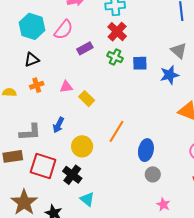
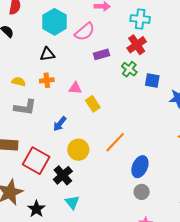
gray L-shape: (30, 132) -> (25, 107), moved

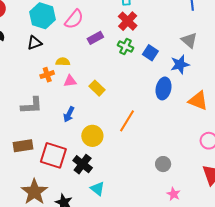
black triangle: (47, 54) -> (35, 43), moved
blue square: (152, 80) -> (150, 53), turned 35
yellow semicircle: (19, 82) -> (63, 62), moved
pink triangle: (75, 88) -> (70, 81), moved
blue ellipse: (140, 167) -> (164, 88), moved

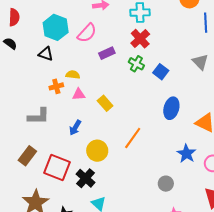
black triangle: (35, 43) -> (46, 54), turned 35
blue star: (180, 64) -> (186, 154), moved, turned -30
brown rectangle: (23, 146) -> (27, 156), turned -48

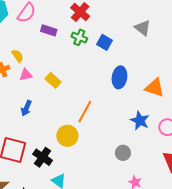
purple rectangle: (107, 53) -> (49, 30), turned 49
yellow semicircle: (73, 75) -> (18, 56), turned 56
yellow circle: (97, 151) -> (67, 136), moved

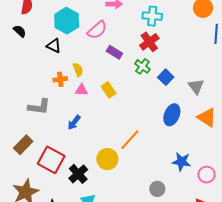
gray triangle: (143, 28) -> (196, 87), moved
yellow rectangle: (53, 80) -> (109, 90), moved
orange triangle: (155, 88) -> (207, 117), moved
blue star: (140, 121) -> (181, 162), turned -30

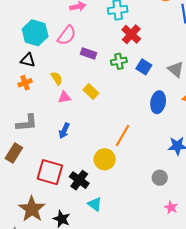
red cross: (149, 42) -> (131, 34), moved
green cross: (142, 66) -> (119, 61), turned -35
orange cross: (60, 79) -> (25, 83), moved
brown rectangle: (23, 145) -> (14, 153), moved

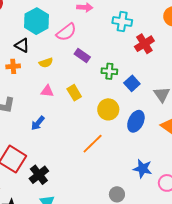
red cross: (131, 34) -> (144, 44), moved
yellow semicircle: (57, 78) -> (46, 63), moved, turned 88
yellow circle: (105, 159) -> (108, 109), moved

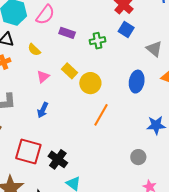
yellow semicircle: (46, 63) -> (34, 50), turned 80
blue square: (132, 83) -> (126, 29), moved
pink triangle: (47, 91) -> (43, 77), turned -32
yellow circle: (108, 109) -> (90, 83), moved

